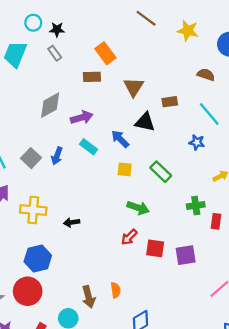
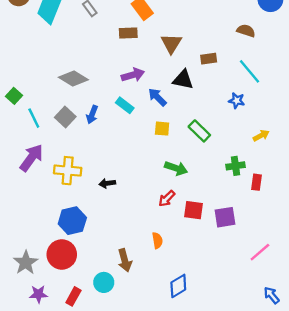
gray diamond: (50, 105) -> (73, 78), moved, turned 60
purple arrow: (82, 117) -> (133, 75), moved
orange semicircle: (116, 290) -> (157, 240), moved

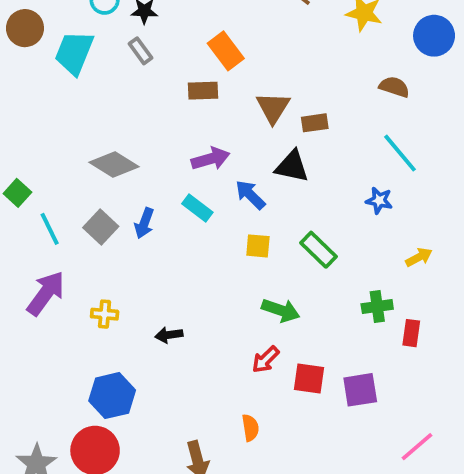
brown rectangle: (209, 59) -> (315, 123), moved
yellow cross: (68, 171) -> (105, 314), size x0.6

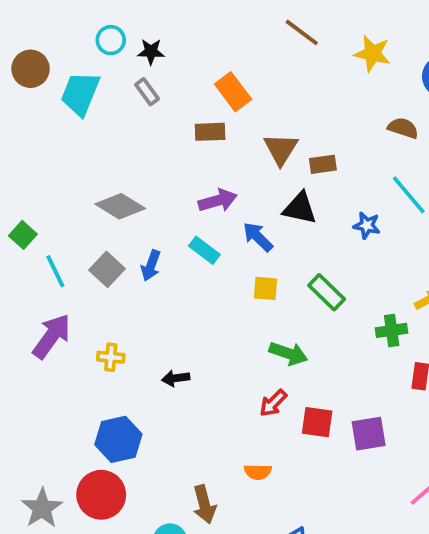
blue star: (379, 200) -> (367, 225), moved
green cross: (377, 307) -> (392, 330), moved
orange semicircle: (250, 428) -> (258, 472), turned 100

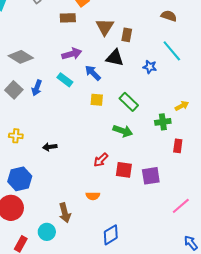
brown rectangle: (323, 164) -> (127, 35), turned -72
green arrow: (288, 353) -> (123, 131), moved

